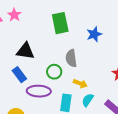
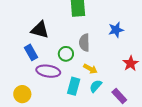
blue star: (94, 34) -> (116, 30), moved

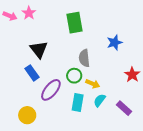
black triangle: (40, 30) -> (39, 50), turned 42
green circle: (66, 54) -> (74, 76), moved
purple ellipse: (48, 71) -> (51, 90), turned -55

